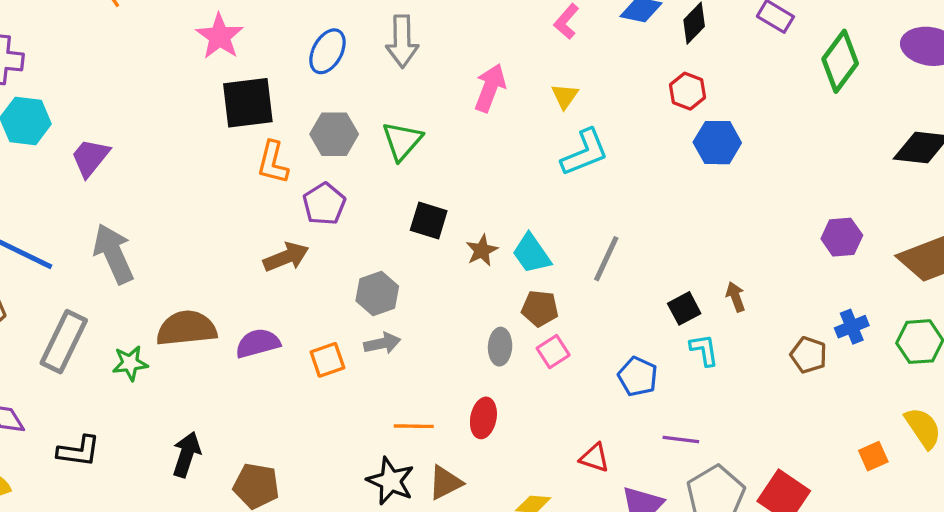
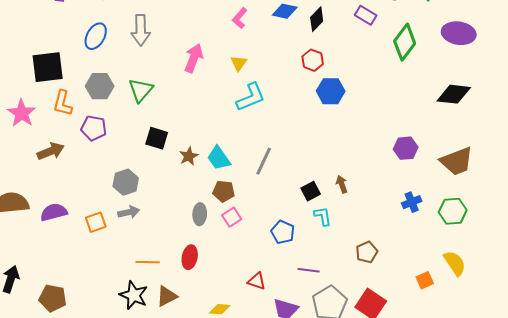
pink star: (220, 36) -> (22, 113), moved
purple pentagon: (324, 204) -> (94, 128), turned -30
brown arrow: (286, 257) -> (51, 151), moved
brown pentagon: (809, 355) -> (367, 252), moved, turned 30

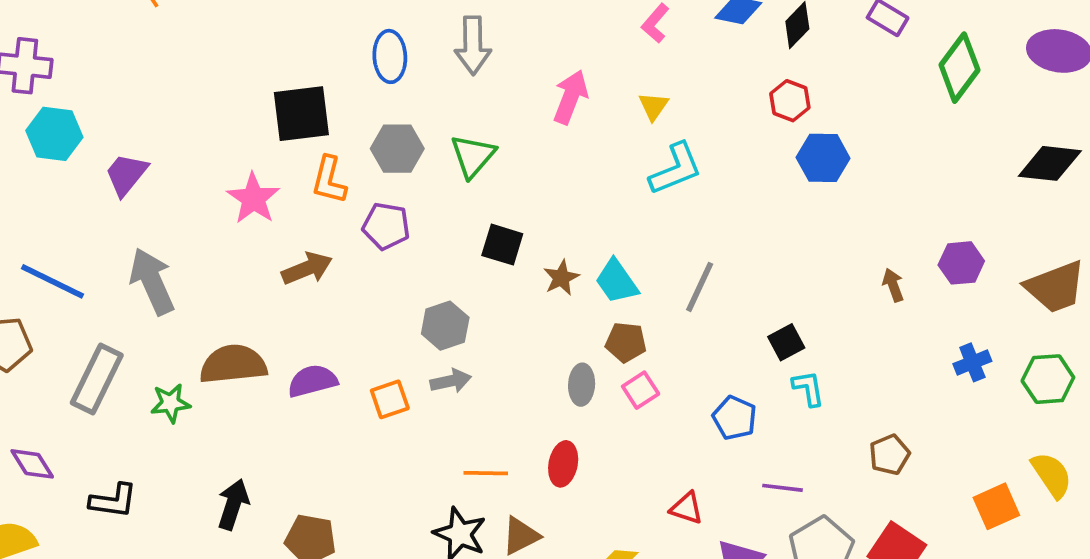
blue ellipse: (96, 36) -> (390, 56), turned -32
brown arrow: (342, 184) -> (893, 285), moved
orange square: (425, 280) -> (996, 506), size x1.4

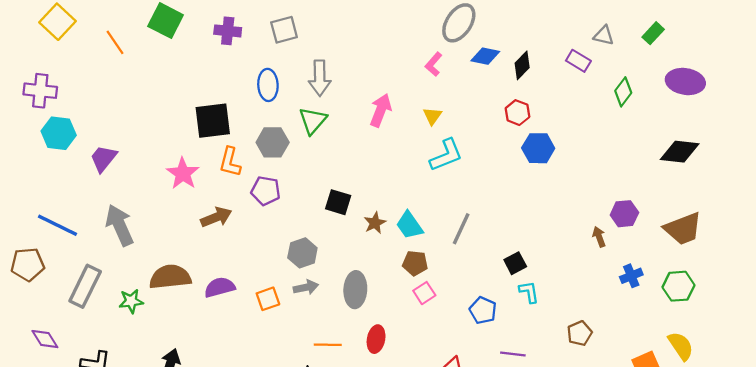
green diamond: (959, 68) -> (623, 92), size x0.7
green triangle: (473, 156) -> (313, 121), moved
brown arrow: (893, 285) -> (599, 237), moved
gray ellipse: (582, 385) -> (355, 290), moved, size x1.4

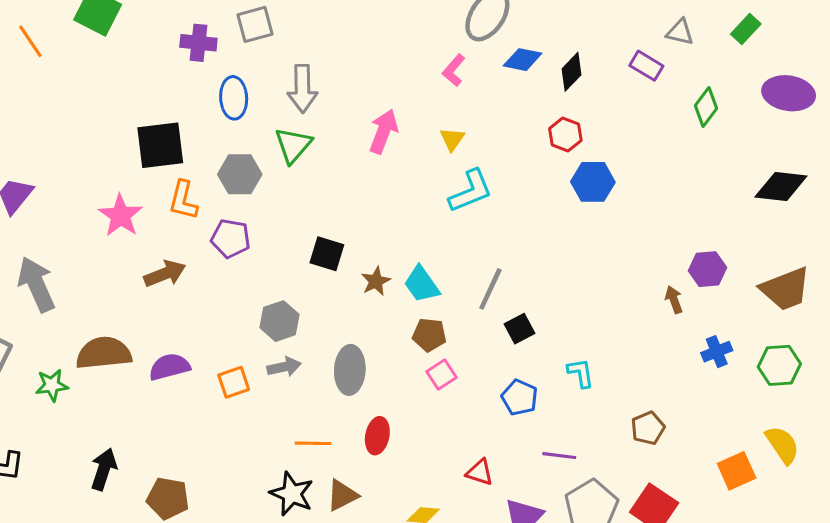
purple cross: (228, 31) -> (198, 43), moved
black square: (515, 263) -> (520, 329), moved

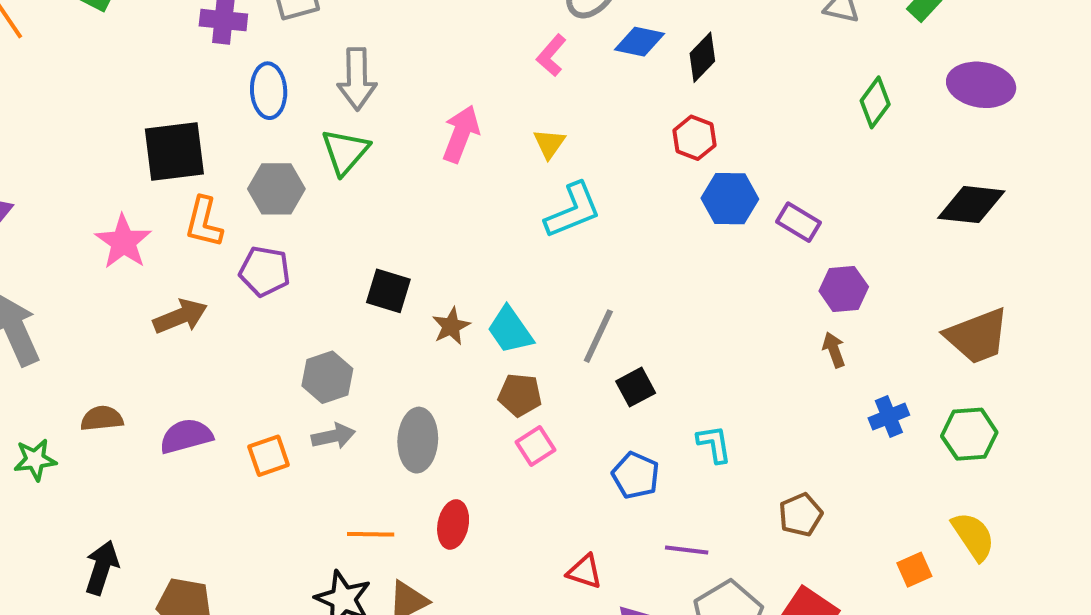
purple rectangle: (646, 66) -> (799, 222), moved
purple hexagon: (708, 269) -> (844, 289), moved
brown semicircle: (104, 353) -> (102, 418), size x0.6
orange square: (737, 471) -> (914, 570), size x0.7

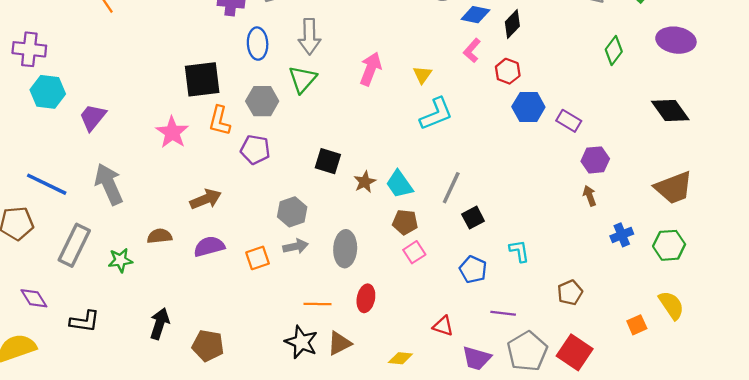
pink L-shape: (551, 55) -> (472, 50), moved
black diamond: (971, 205) -> (670, 110), turned 48
brown arrow: (180, 316) -> (206, 199), moved

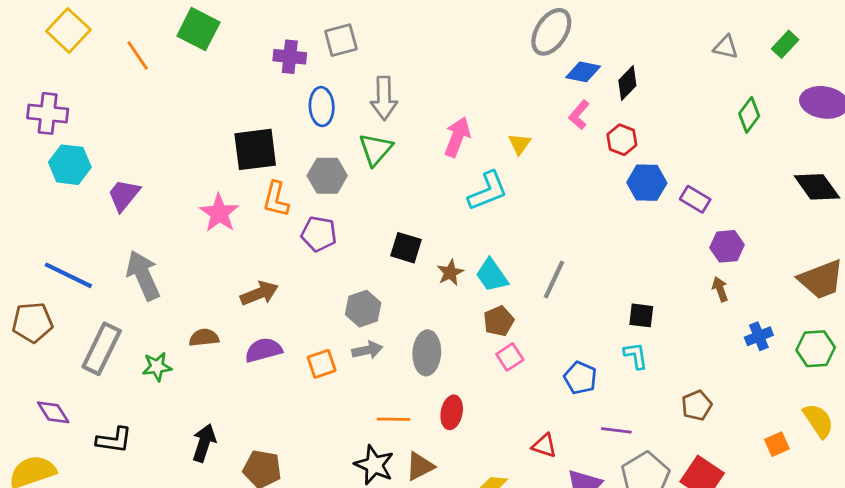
cyan L-shape: (436, 114) -> (488, 191), moved
black square: (473, 218) -> (641, 315), moved, turned 35
brown pentagon: (405, 222) -> (499, 321), turned -30

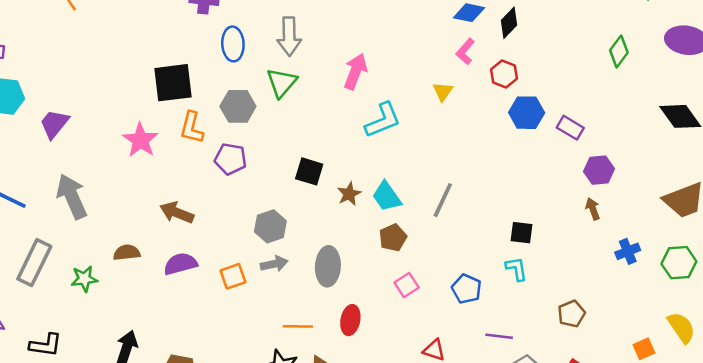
yellow triangle: (519, 144) -> (443, 91), moved
brown arrow: (259, 293) -> (177, 213), turned -136
pink square: (510, 357) -> (407, 285), moved

